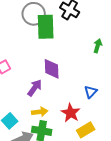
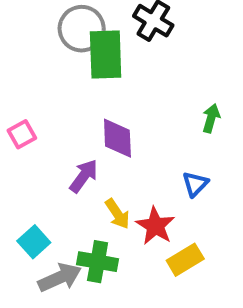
green arrow: (98, 46) -> (211, 118), moved
yellow arrow: (40, 112) -> (117, 214), moved, turned 63

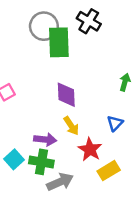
purple arrow: (84, 176) -> (45, 139), moved, turned 60
yellow arrow: (117, 214) -> (71, 126), moved
green cross: (98, 262) -> (41, 162), moved
gray arrow: (60, 278) -> (60, 182), moved

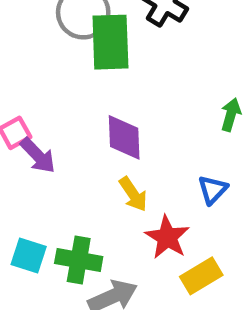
purple arrow: (45, 139) -> (38, 156), moved, turned 40
cyan square: (14, 159) -> (29, 255), turned -30

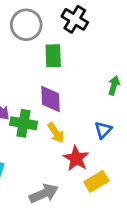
green rectangle: (110, 42) -> (53, 56), moved, size x0.7
green cross: (79, 260) -> (24, 123), moved

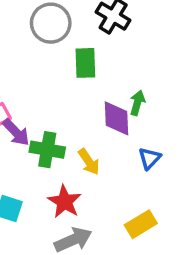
green arrow: (114, 85) -> (137, 103), moved
purple diamond: (50, 99) -> (117, 118), moved
red star: (76, 158) -> (65, 202), moved

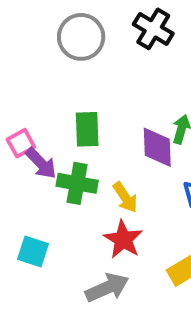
green rectangle: (85, 63) -> (87, 129), moved
red star: (65, 202) -> (123, 239), moved

